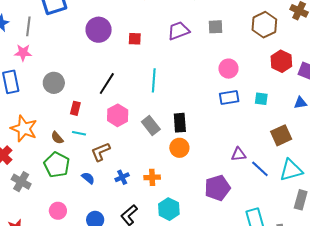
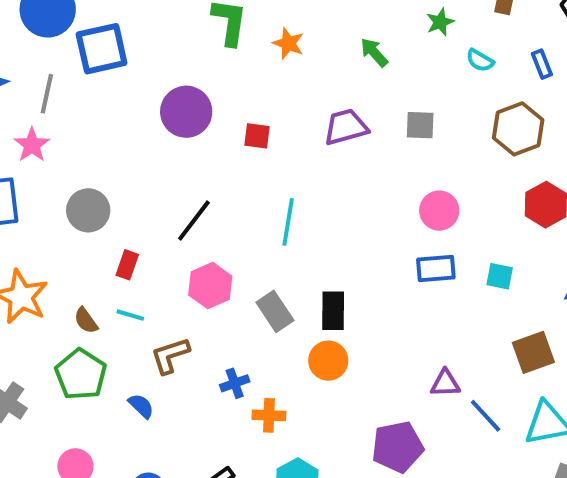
pink star: (23, 53) -> (32, 145), turned 30
blue cross: (122, 177) -> (235, 383), moved

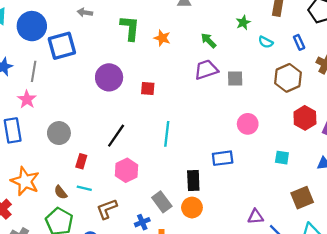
purple trapezoid: (346, 127) -> (206, 70), moved
blue rectangle: (436, 269) -> (223, 158), moved
gray rectangle: (275, 311) -> (162, 202), moved

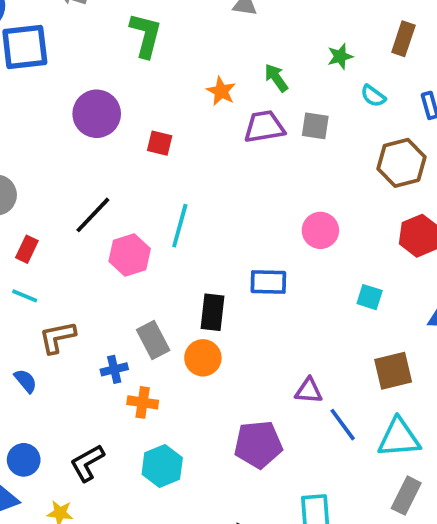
orange star: (162, 38) -> (221, 91), moved
gray square: (235, 78) -> (315, 126), moved
pink hexagon: (127, 170) -> (130, 255), moved

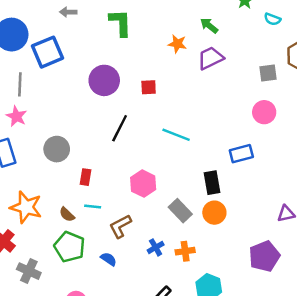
gray square: (315, 126) -> (268, 73), moved
black line: (93, 215) -> (120, 128), moved
cyan line: (180, 226) -> (176, 135), turned -68
pink hexagon: (130, 255) -> (143, 184), moved
blue cross: (114, 369) -> (156, 247), moved

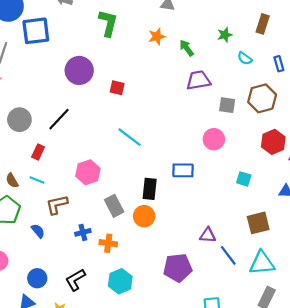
orange star: (177, 44) -> (157, 36), moved, turned 30
purple trapezoid: (211, 58) -> (198, 80), moved
black line: (120, 128) -> (59, 119), moved

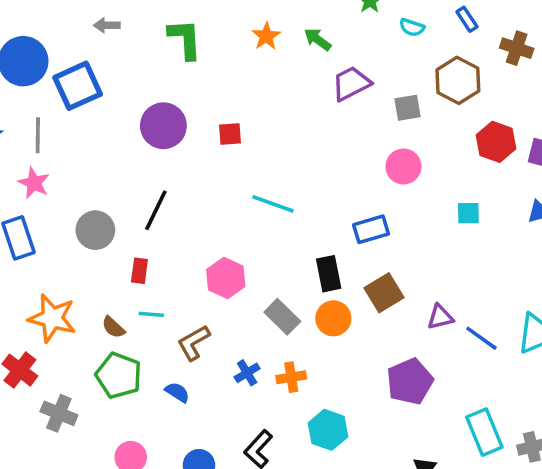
brown square: (258, 223) -> (384, 293), moved

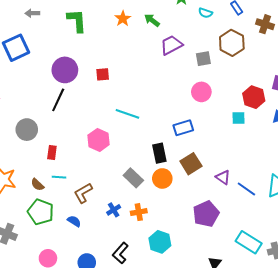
red hexagon: (496, 142) -> (254, 97), moved
black line: (156, 210) -> (58, 100), moved
pink hexagon: (226, 278) -> (99, 140), moved
purple triangle: (440, 317) -> (223, 177), turned 49
cyan rectangle: (484, 432) -> (249, 242), turned -35

